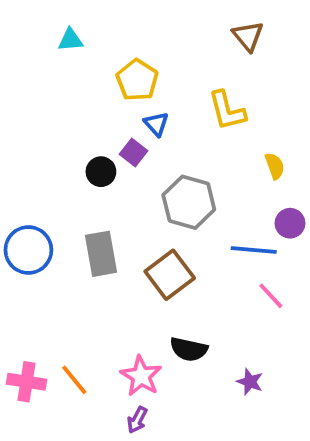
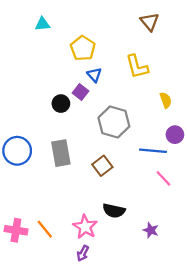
brown square: (170, 275) -> (102, 166), size x0.7

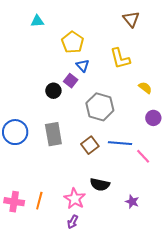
yellow semicircle: (166, 100) -> (145, 88), turned -32
blue line: (153, 151) -> (120, 143), moved
orange line: (45, 229) -> (39, 201), turned 54

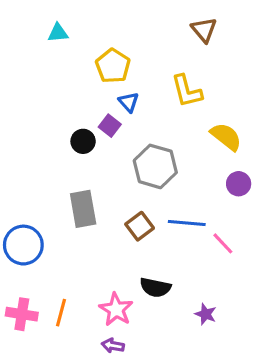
yellow semicircle: (145, 88) -> (226, 137), size x1.5
blue circle: (15, 132) -> (23, 245), moved
purple arrow: (73, 222) -> (113, 346), turned 72

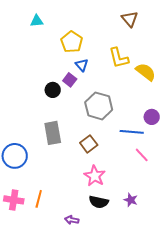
yellow semicircle: (226, 137) -> (146, 72), moved
blue line: (187, 223) -> (132, 132), moved
black semicircle: (155, 287) -> (99, 202), moved
pink star: (116, 309) -> (95, 176), moved

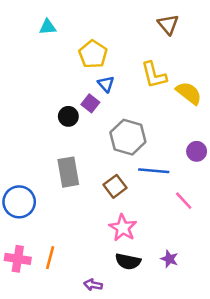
blue line: (132, 132) -> (154, 171), moved

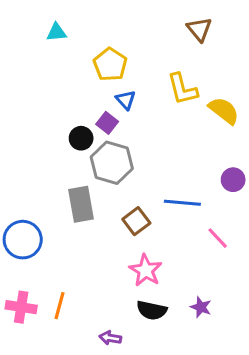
gray hexagon: (128, 137) -> (112, 163), moved

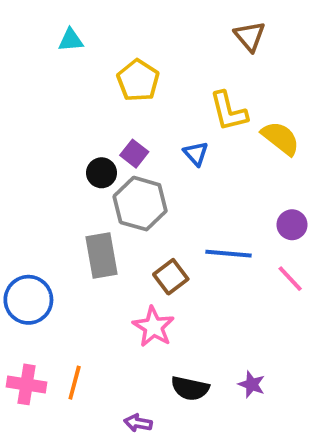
blue triangle: (126, 100) -> (196, 154), moved
pink line: (218, 238) -> (290, 279), moved
pink star: (146, 270) -> (153, 327), moved

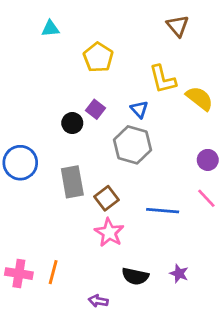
gray hexagon: (140, 204) -> (132, 145), moved
blue line: (229, 254) -> (163, 211), moved
brown square: (171, 277) -> (106, 198), moved
blue circle: (28, 300) -> (20, 163), moved

